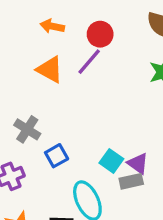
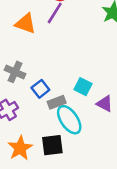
purple triangle: (138, 163) -> (105, 104), moved
gray rectangle: (131, 181) -> (57, 102), moved

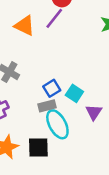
blue square: (40, 89) -> (52, 88), moved
purple triangle: (105, 104) -> (94, 112), turned 30

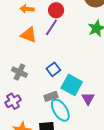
blue square: (52, 88) -> (53, 69), moved
cyan square: (74, 93) -> (72, 85), size x1.5

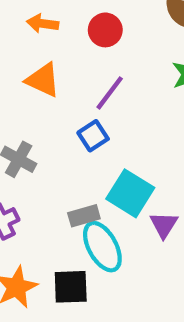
purple line: (51, 27) -> (110, 93), moved
blue square: (53, 69) -> (93, 136), moved

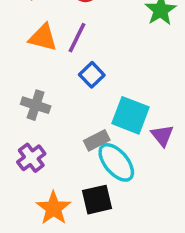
purple line: (110, 93) -> (77, 38), moved

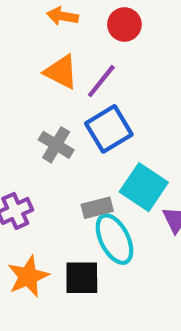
blue square: (92, 75) -> (109, 129), size x1.5
gray cross: (36, 105) -> (56, 145), moved

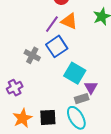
orange triangle: (61, 72) -> (69, 21), moved
gray rectangle: (97, 208) -> (82, 99), moved
cyan ellipse: (114, 239) -> (76, 118), moved

